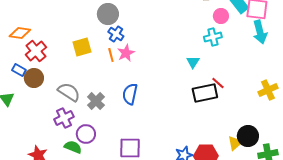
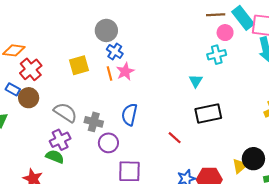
red line: (218, 83) -> (175, 138), moved
gray cross: (96, 101) -> (94, 122), turned -30
purple circle: (86, 134) -> (108, 143), moved
green semicircle: (73, 147) -> (55, 157), moved

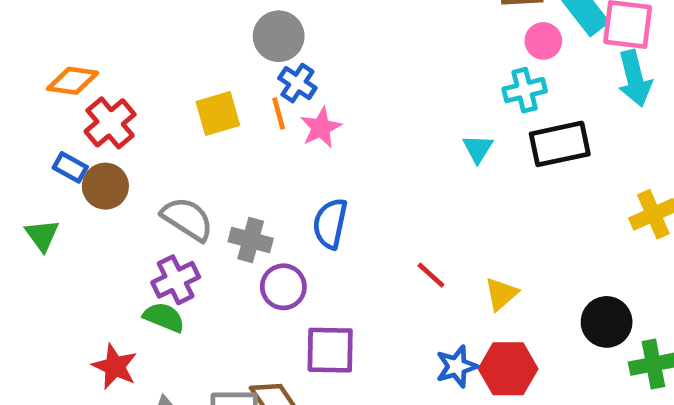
orange line: (109, 74) -> (279, 114), moved
black rectangle: (208, 113) -> (560, 144), moved
yellow triangle: (240, 166) -> (501, 294), moved

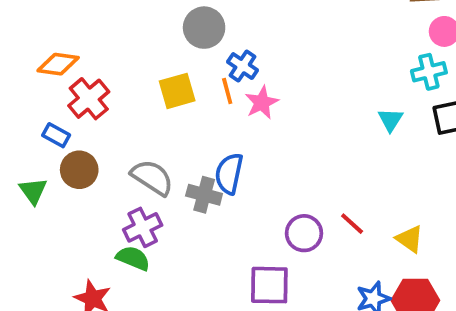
gray circle: (279, 36) -> (204, 28), moved
brown circle: (105, 186) -> (79, 170), moved
blue semicircle: (330, 224) -> (229, 174), moved
purple circle: (283, 287) -> (304, 233), moved
yellow triangle: (501, 294) -> (410, 239), turned -44

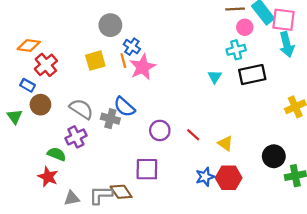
pink star: (262, 103) -> (143, 67), size x1.4
blue semicircle: (229, 174) -> (124, 107), turned -60
purple circle: (304, 233) -> (160, 130), moved
green semicircle: (133, 258) -> (57, 154), moved

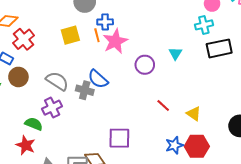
blue cross: (132, 47) -> (105, 22), turned -35
cyan triangle: (215, 77) -> (175, 54), moved
purple circle: (160, 130) -> (145, 65), moved

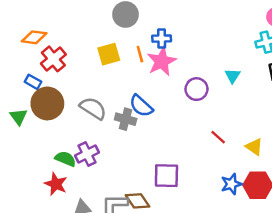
blue cross: (105, 22) -> (162, 39), moved
brown circle: (18, 77) -> (47, 103), size x1.4
purple cross: (52, 108) -> (87, 154), moved

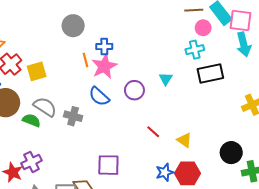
yellow square: (109, 54) -> (37, 71), moved
blue semicircle: (141, 106) -> (99, 96), moved
purple cross: (87, 154) -> (31, 162), moved
green semicircle: (65, 159) -> (31, 120), moved

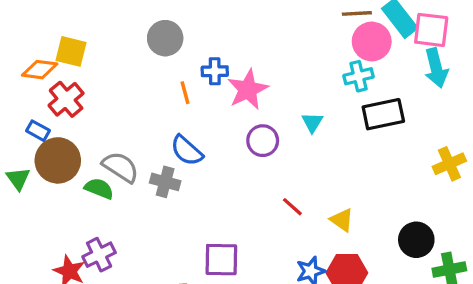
pink circle: (203, 28) -> (372, 41), size x1.5
pink star: (104, 66) -> (248, 89), moved
yellow square: (37, 71) -> (71, 51), moved, turned 30
blue semicircle: (99, 96) -> (187, 151), moved

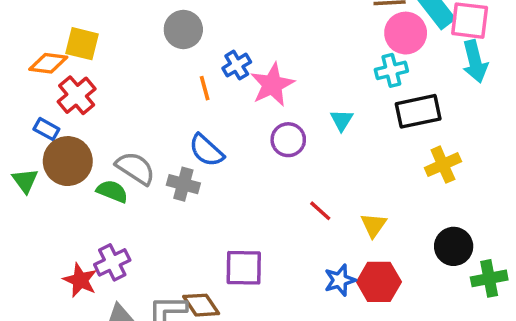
blue cross: (215, 71) -> (237, 65), turned -30
yellow cross: (449, 164) -> (443, 165), moved
yellow triangle: (342, 220) -> (374, 225), turned 30

